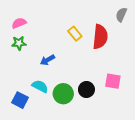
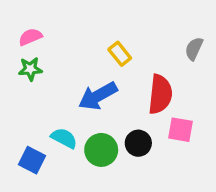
gray semicircle: (121, 15) -> (194, 49), moved
red semicircle: (100, 37) -> (160, 94), moved
blue arrow: (47, 60) -> (98, 96), moved, size x1.6

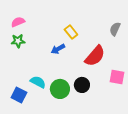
red semicircle: (160, 94) -> (95, 56), turned 35
blue arrow: (98, 96) -> (58, 49), moved, size x0.6
pink square: (180, 130) -> (117, 77), moved

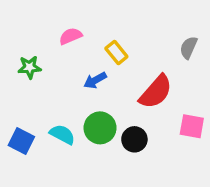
pink semicircle: (18, 22) -> (71, 36), moved
green circle: (60, 89) -> (100, 128), moved
blue square: (19, 95) -> (21, 141), moved

